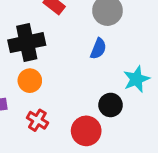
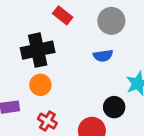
blue semicircle: (98, 49) -> (103, 56), turned 60

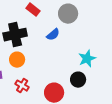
blue semicircle: (103, 56) -> (53, 35), moved, turned -32
black circle: (114, 107) -> (78, 80), moved

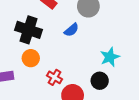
black cross: (15, 35) -> (28, 30), turned 30
red cross: (22, 86) -> (54, 77), moved

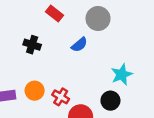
black cross: (28, 30) -> (32, 45), size x0.6
orange circle: (31, 58) -> (35, 91), moved

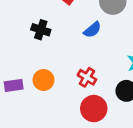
red cross: (61, 97) -> (87, 77), moved

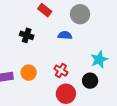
blue semicircle: (92, 30) -> (65, 35), turned -136

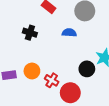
red cross: (61, 71) -> (52, 80), moved
black circle: (90, 81) -> (87, 69), moved

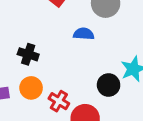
black cross: (30, 33) -> (28, 54), moved

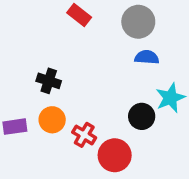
blue semicircle: (84, 34) -> (147, 57), moved

